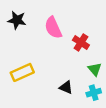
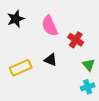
black star: (17, 20) -> (16, 19), turned -30
black triangle: (66, 87) -> (51, 60), moved

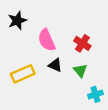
pink semicircle: (50, 26) -> (47, 40), moved
green triangle: (89, 65) -> (80, 71), moved

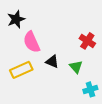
pink semicircle: (47, 40) -> (32, 42), moved
red cross: (82, 43) -> (87, 41), moved

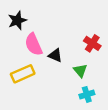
black triangle: (52, 62) -> (55, 55), moved
cyan cross: (90, 89) -> (87, 94), moved

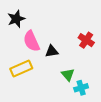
black triangle: (55, 55) -> (52, 51), turned -32
green triangle: (80, 71) -> (68, 75), moved

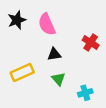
pink semicircle: (31, 41) -> (47, 24), moved
green triangle: (68, 75) -> (59, 79), moved

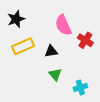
pink semicircle: (47, 24) -> (63, 25), moved
yellow rectangle: (22, 72) -> (23, 46), moved

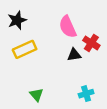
black triangle: (51, 51) -> (74, 55), moved
green triangle: (55, 74) -> (36, 95), moved

